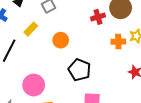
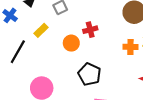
red cross: (98, 17) -> (90, 30), moved

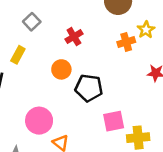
orange circle: (71, 43) -> (61, 69), moved

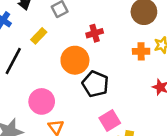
orange circle: (61, 69) -> (75, 60), size x1.5
pink square: (114, 121) -> (110, 121), turned -35

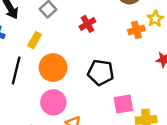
orange circle: (75, 60) -> (53, 68), moved
pink square: (110, 121) -> (123, 104), turned 36

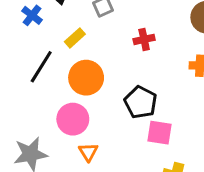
pink square: (123, 104) -> (159, 133), moved

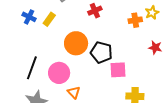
blue cross: (32, 15) -> (29, 17), moved
black line: (41, 67) -> (32, 68), moved
orange circle: (86, 78) -> (76, 43), moved

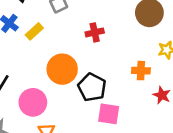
orange cross: (135, 20) -> (141, 71), moved

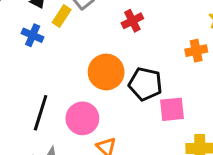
yellow rectangle: (34, 31) -> (62, 16), moved

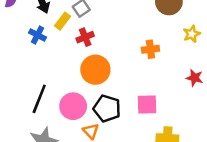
red cross: (132, 21) -> (85, 37), moved
orange cross: (196, 51) -> (150, 49), moved
black pentagon: (145, 84) -> (107, 108), moved

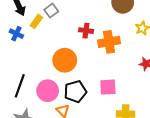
red cross: (85, 37) -> (86, 31), moved, turned 32
orange cross: (150, 49) -> (109, 42), size x1.5
black pentagon: (107, 108) -> (75, 92), turned -30

